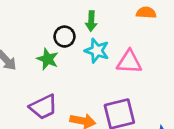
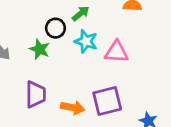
green arrow: (91, 21) -> (81, 14), turned -132
purple trapezoid: (43, 107) -> (36, 94), turned -64

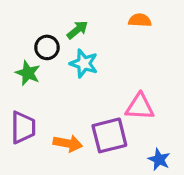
pink triangle: (116, 52) -> (140, 107), moved

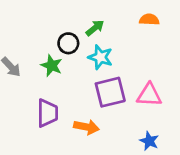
purple square: (109, 135) -> (110, 92), moved
blue star: (159, 159) -> (149, 141), moved

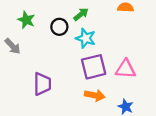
green star: (52, 66) -> (26, 20), moved
orange arrow: (86, 127) -> (95, 95), moved

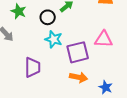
cyan star: (86, 38) -> (54, 39), moved
pink triangle: (126, 69) -> (104, 39), moved

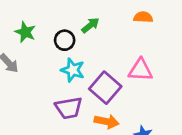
purple square: (78, 52) -> (105, 88), turned -35
purple trapezoid: (33, 67) -> (69, 108), moved, turned 80

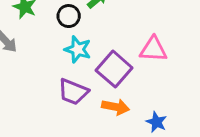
purple trapezoid: (69, 108) -> (73, 92), turned 32

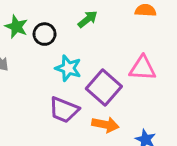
black circle: (69, 16) -> (45, 34), moved

